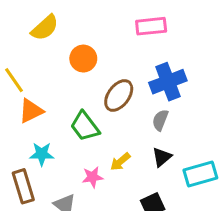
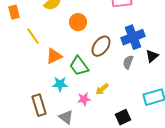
orange triangle: (31, 111) -> (54, 56), moved
cyan star: (42, 154) -> (60, 84), moved
black triangle: (162, 157) -> (152, 56), moved

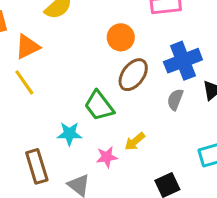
orange circle: (78, 22) -> (121, 37), moved
yellow line: (33, 36) -> (24, 82), moved
orange triangle: (54, 56) -> (27, 47), moved

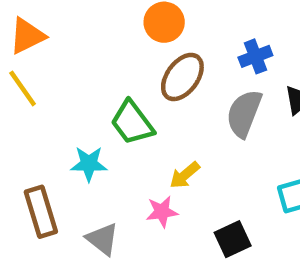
blue cross: (183, 61) -> (255, 56), size x0.6
gray semicircle: (175, 100) -> (244, 114), size x1.5
pink star: (107, 157) -> (162, 212), moved

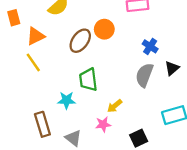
blue cross: (255, 56) -> (150, 46), turned -35
brown ellipse: (182, 77) -> (80, 41), moved
green trapezoid: (132, 123) -> (88, 80), turned 30

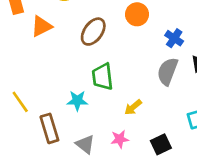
orange circle: (104, 29) -> (137, 14), moved
yellow line: (33, 62) -> (20, 102), moved
pink star: (103, 124) -> (120, 139), moved

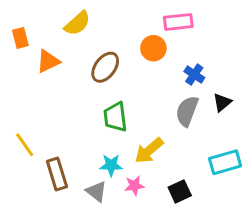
cyan star: (77, 101) -> (111, 165), moved
yellow arrow: (133, 107) -> (149, 151), size x1.5

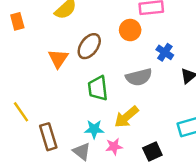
orange triangle: (48, 61) -> (58, 59), moved, turned -30
gray semicircle: (187, 111) -> (139, 77), moved, turned -125

